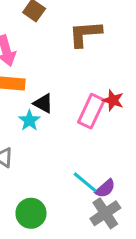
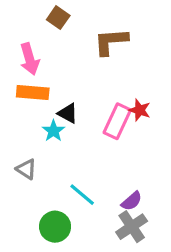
cyan line: (85, 182) -> (82, 195), moved

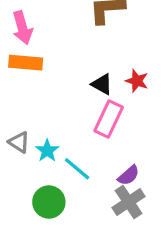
black triangle: (68, 113) -> (102, 84), moved
pink rectangle: (117, 121) -> (109, 119), moved
cyan star: (53, 131) -> (47, 151), moved

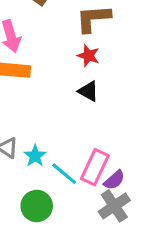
red star: (137, 81) -> (88, 56), moved
pink rectangle: (109, 119) -> (95, 167), moved

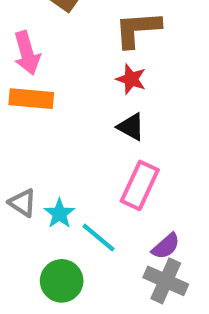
pink rectangle: (95, 167) -> (140, 185), moved
gray cross: (114, 206) -> (166, 281), turned -32

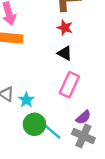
cyan line: (99, 237) -> (52, 131), moved
green circle: (62, 281) -> (34, 124), moved

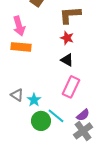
cyan line: (52, 131) -> (56, 116), moved
gray cross: (83, 136) -> (83, 131), turned 30

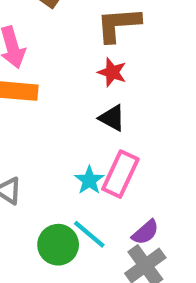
cyan star: (34, 100) -> (89, 180), moved

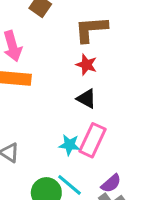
cyan star: (89, 180) -> (69, 145), turned -30

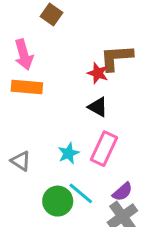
brown L-shape: (91, 29) -> (116, 58), moved
cyan star: (69, 145) -> (69, 153), moved, turned -30

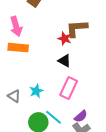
cyan star: (69, 153) -> (36, 91), moved

